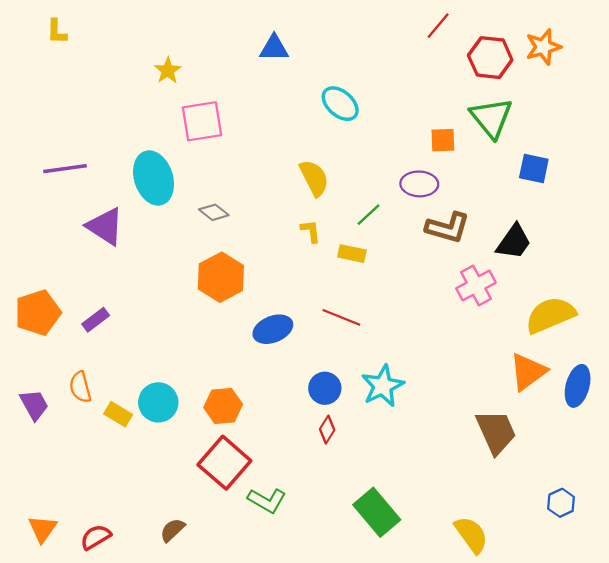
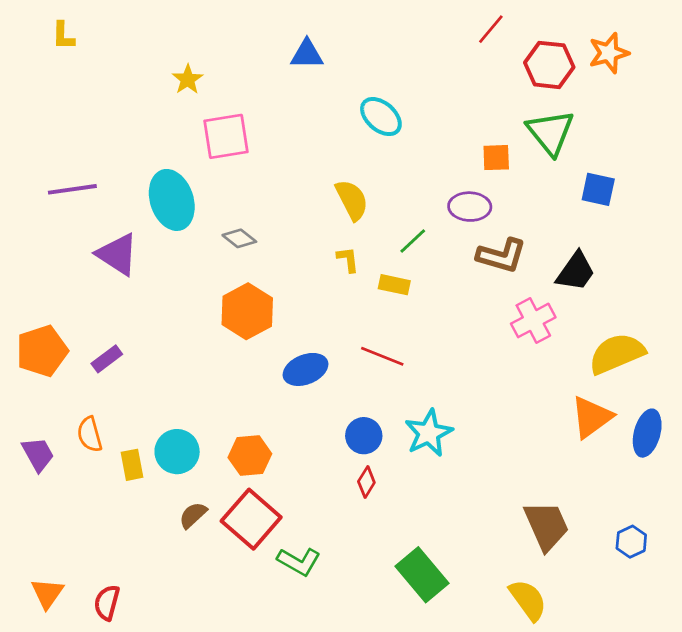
yellow rectangle: (118, 414) -> (132, 465), turned 48
brown trapezoid: (496, 432) -> (547, 526), moved
blue hexagon: (561, 503) -> (631, 542), moved
brown semicircle: (172, 530) -> (193, 515), moved
red semicircle: (96, 537) -> (107, 603), turned -44

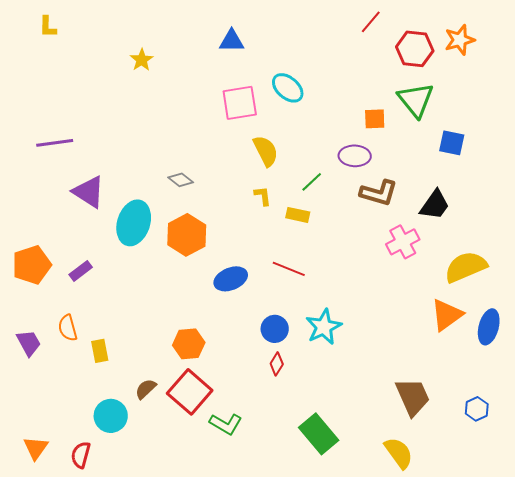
pink square: (226, 136) -> (240, 103), moved
cyan ellipse: (172, 200) -> (134, 223), moved, turned 36
cyan circle: (177, 452) -> (111, 416), moved

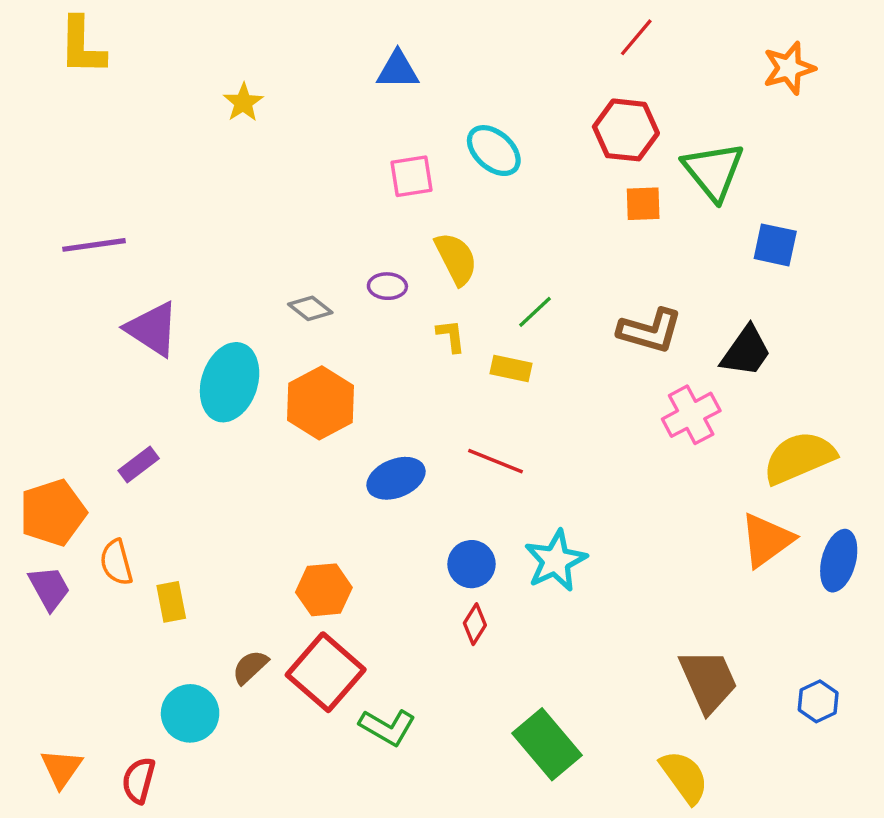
yellow L-shape: (48, 27) -> (82, 46), size x1.6
red hexagon: (415, 49) -> (626, 130), moved
pink square: (240, 103) -> (411, 176), size x0.7
purple ellipse: (355, 156) -> (387, 286), moved, size x0.7
orange pentagon: (32, 265) -> (53, 513), moved

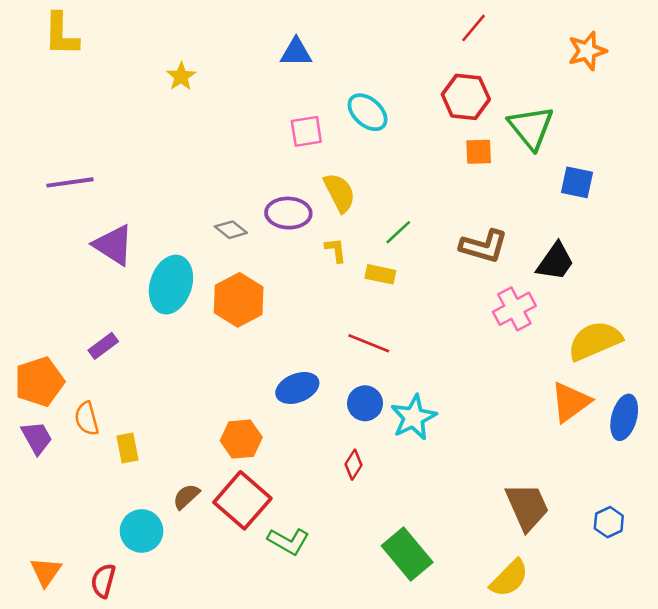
purple ellipse: (387, 286) -> (288, 213), size x1.6
blue ellipse: (396, 478) -> (297, 388), moved
blue circle: (471, 564) -> (365, 403), moved
yellow semicircle: (684, 777) -> (509, 578), turned 81

